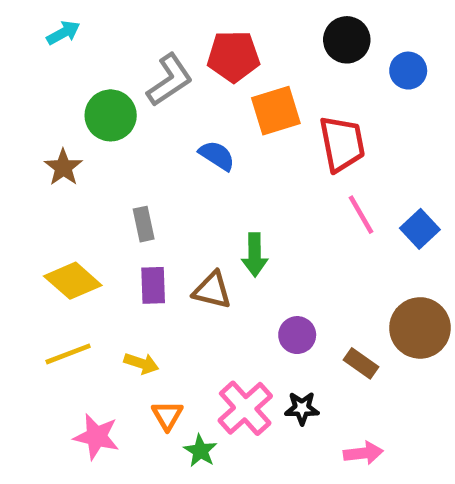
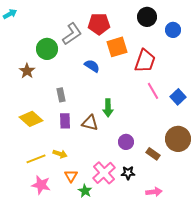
cyan arrow: (63, 33) -> (10, 14), moved
red trapezoid: (342, 144) -> (145, 61), turned 30
yellow line: (68, 354) -> (36, 159), moved

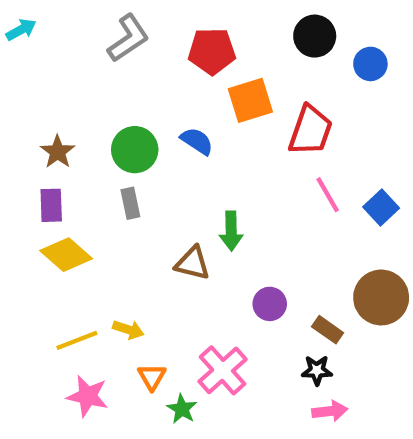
gray L-shape: (72, 34) -> (128, 38), moved
green circle: (47, 49) -> (135, 150), moved
purple rectangle: (65, 121) -> (51, 205), moved
black star: (128, 173) -> (317, 370), moved

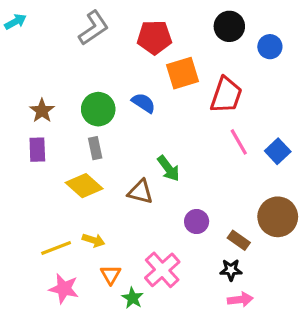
green arrow: (231, 231) -> (168, 168), turned -36
yellow diamond: (66, 255) -> (84, 186), moved

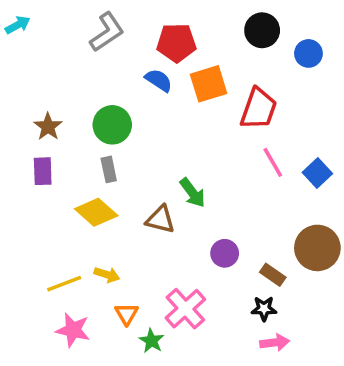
blue semicircle: (143, 103) -> (159, 80), moved

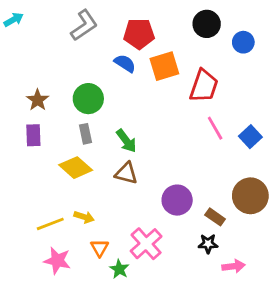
green arrow: (193, 193) -> (126, 141), moved
purple circle: (225, 253) -> (177, 200), size x1.4
pink arrow: (275, 342) -> (233, 266), moved

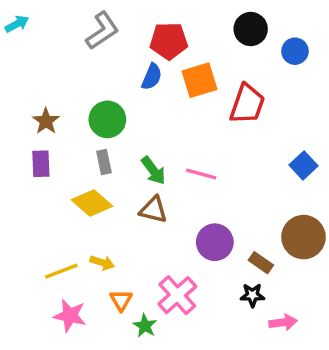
blue semicircle: (125, 63) -> (152, 77), turned 80
pink line: (215, 128) -> (201, 174), moved, turned -45

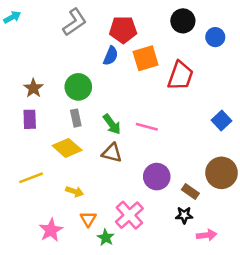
yellow line: (61, 271) -> (31, 178), moved
pink star: (70, 316) -> (51, 230), turned 30

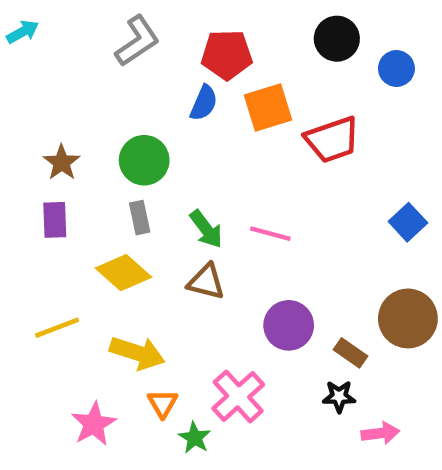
red trapezoid: (180, 76) -> (332, 140), turned 52
yellow arrow: (75, 192) -> (137, 353), size x1.6

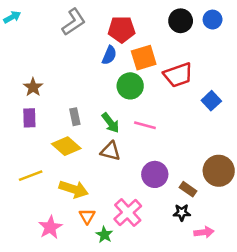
blue circle: (396, 68) -> (213, 20), moved
green circle: (144, 160) -> (130, 86), moved
blue square: (408, 222) -> (211, 101), moved

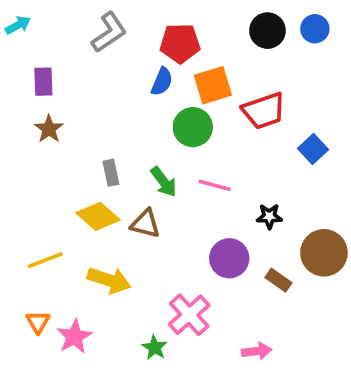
purple rectangle: (29, 118) -> (43, 82), moved
brown triangle: (111, 151) -> (145, 224), moved
black star: (182, 213) -> (269, 216), moved
orange triangle: (87, 216) -> (38, 322), moved
pink arrow: (204, 232) -> (257, 351), moved

